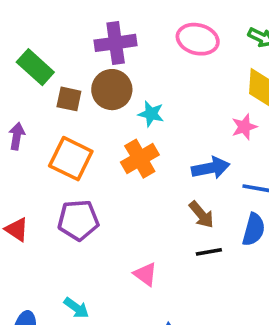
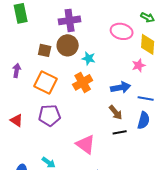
pink ellipse: (198, 39) -> (122, 31), moved
green rectangle: (35, 67) -> (21, 13), moved, turned 36
pink triangle: (145, 274) -> (86, 144), size x1.5

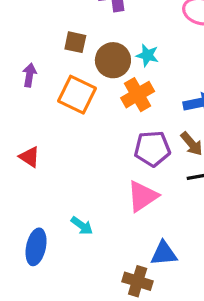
brown circle: (68, 45) -> (113, 60), moved
purple pentagon: (50, 115) -> (152, 149), moved
pink triangle: (86, 144) -> (142, 196), turned 50

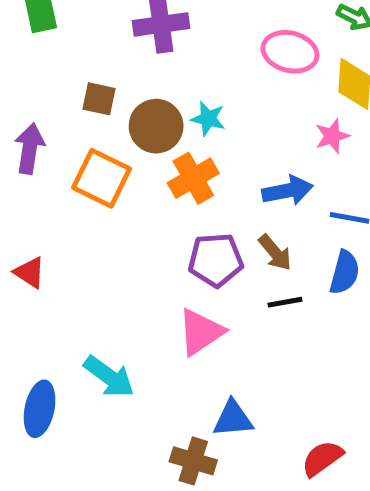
purple arrow: (29, 75) -> (30, 148), size x1.4
cyan arrow: (82, 226) -> (109, 377), size x1.5

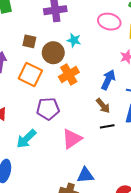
cyan star: (208, 119) -> (74, 40), moved
blue arrow: (287, 191) -> (108, 80), turned -54
purple pentagon: (216, 260) -> (48, 109), moved
cyan arrow: (109, 377) -> (26, 139), moved, turned 100

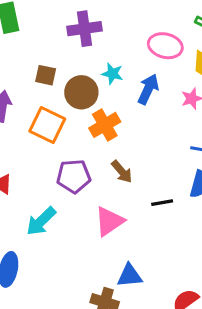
blue arrow: (108, 80) -> (148, 89), moved
brown arrow: (103, 106) -> (122, 172), moved

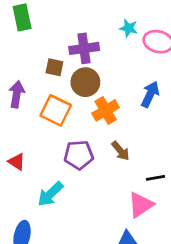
purple cross: (84, 29) -> (84, 48), moved
cyan star: (112, 74) -> (129, 28), moved
blue arrow: (148, 89) -> (150, 94), moved
pink triangle: (109, 221) -> (141, 205), moved

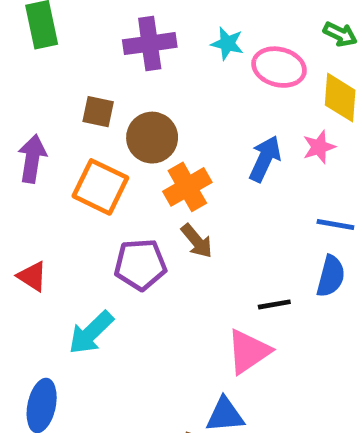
purple cross: (84, 48) -> (150, 44), moved
brown arrow: (120, 151) -> (197, 241), moved

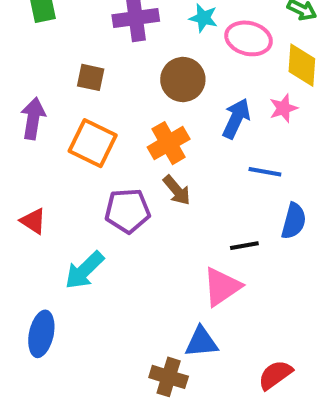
brown circle: (152, 138) -> (183, 79), moved
blue line: (335, 225) -> (265, 172), moved

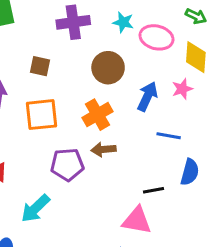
orange square: (93, 143) -> (41, 115), turned -32
brown arrow: (177, 190) -> (104, 149), turned 125
pink triangle: (222, 287) -> (137, 221), turned 44

